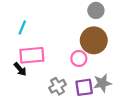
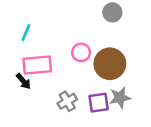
brown circle: (94, 40) -> (110, 64), moved
pink circle: (79, 58) -> (81, 52), moved

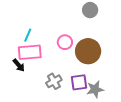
cyan line: (26, 32) -> (28, 35), moved
gray star: (120, 98) -> (95, 89), moved

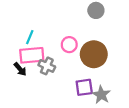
gray cross: (54, 81) -> (47, 66), moved, turned -35
gray star: (95, 89) -> (101, 95), turned -30

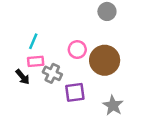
pink rectangle: (32, 55) -> (36, 61), size x0.6
purple square: (84, 87) -> (75, 92), moved

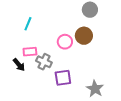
cyan line: (33, 41) -> (28, 24), moved
brown circle: (105, 60) -> (84, 36), moved, size x0.7

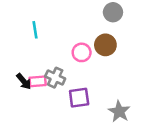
cyan line: (28, 24) -> (35, 30), turned -32
pink rectangle: (30, 52) -> (38, 81), moved

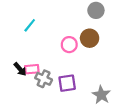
cyan line: (35, 30) -> (30, 25), turned 48
gray cross: (55, 78) -> (44, 79), moved

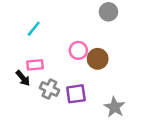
brown circle: (90, 38) -> (98, 59), moved
pink rectangle: (32, 69) -> (35, 65), moved

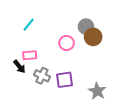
gray circle: (108, 12) -> (86, 27), moved
brown circle: (98, 59) -> (93, 37), moved

